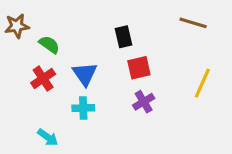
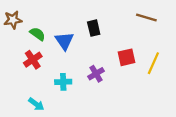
red square: (139, 68) -> (126, 57), moved
blue triangle: (85, 74) -> (64, 41), moved
purple cross: (144, 102) -> (96, 74), moved

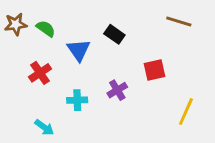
black rectangle: (94, 28) -> (114, 34), turned -42
green semicircle: (37, 34) -> (46, 29), moved
yellow line: (153, 63) -> (186, 112), moved

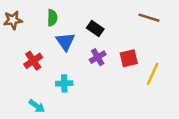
green semicircle: (46, 29) -> (52, 18), moved, turned 56
purple cross: (117, 90) -> (98, 57), moved
yellow line: (186, 112) -> (153, 74), moved

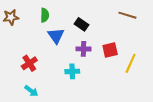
purple cross: (98, 57) -> (83, 49), turned 32
red cross: (33, 61) -> (29, 63), moved
cyan cross: (64, 83) -> (72, 71), moved

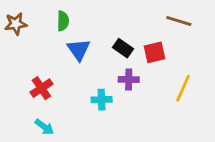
black rectangle: (81, 24) -> (123, 48), moved
purple cross: (83, 49) -> (129, 80), moved
red square: (110, 50) -> (154, 52), moved

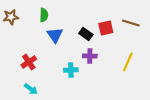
brown line: (179, 21) -> (131, 23), moved
red square: (154, 52) -> (106, 28), moved

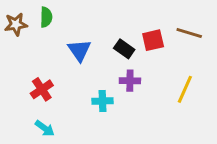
green semicircle: (44, 15) -> (46, 17), moved

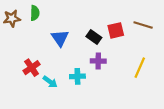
cyan arrow: (45, 128) -> (50, 82), moved

